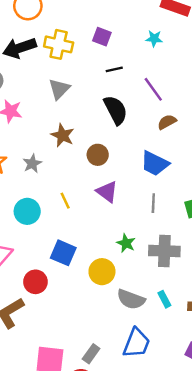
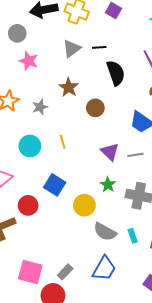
black line: (114, 69) -> (99, 47), moved
purple triangle: (107, 192) -> (110, 152), moved
gray line: (153, 203) -> (135, 155), turned 70

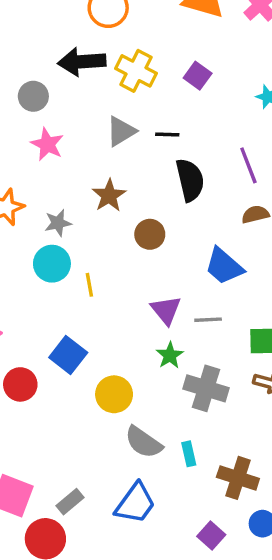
cyan circle: (30, 146) -> (52, 264), moved
green star: (108, 185) -> (170, 355), moved

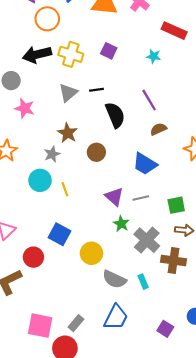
gray star: (58, 223) -> (52, 154), moved
gray cross: (206, 388) -> (147, 240), turned 35
brown cross: (238, 478) -> (174, 261), moved

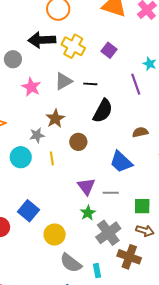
purple line: (149, 100) -> (136, 84), moved
pink star: (25, 108) -> (31, 87), moved
black semicircle: (115, 115) -> (103, 111), turned 40
yellow line: (65, 189) -> (52, 158), moved

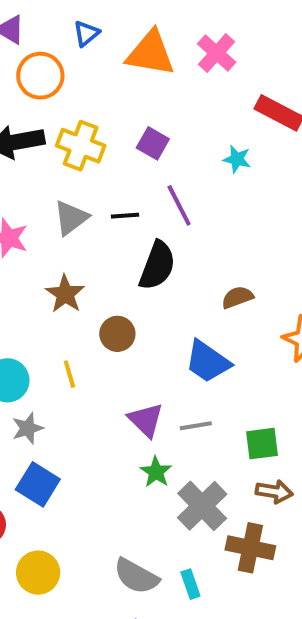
purple line: (136, 84) -> (179, 205), moved
gray star: (37, 135) -> (28, 428), moved
yellow circle: (55, 235) -> (38, 573), moved

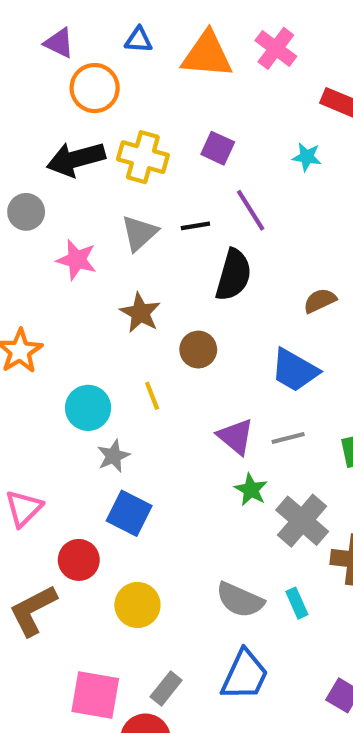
blue triangle: (86, 33) -> (139, 40), turned 48

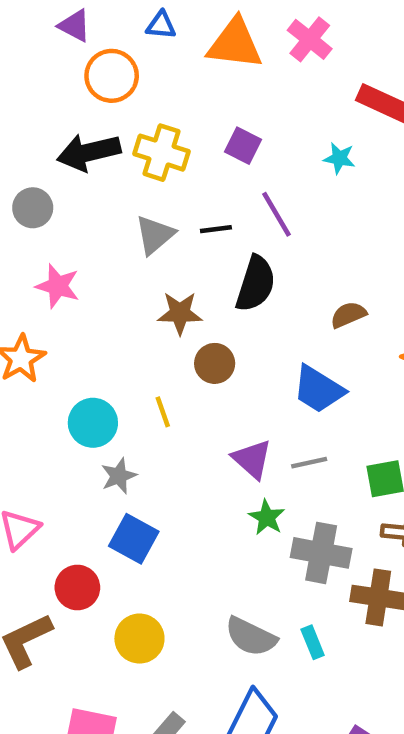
pink star: (77, 260) -> (58, 286), moved
brown star: (140, 313) -> (180, 313), moved, turned -30
gray cross: (302, 521) -> (321, 553), turned -32

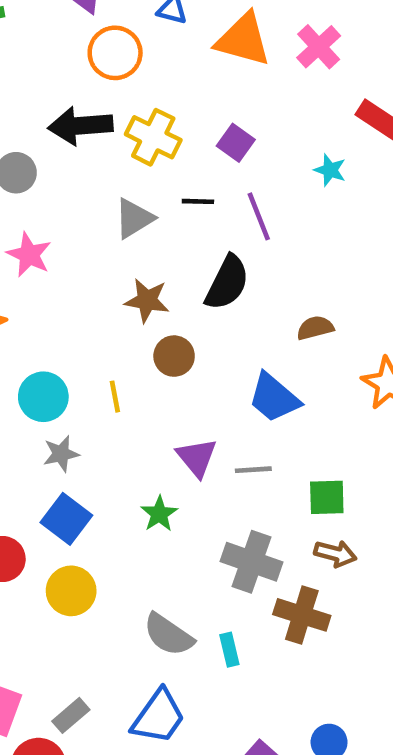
black line: (216, 229) -> (198, 201), moved
green star: (267, 517) -> (159, 514), moved
yellow circle: (139, 639) -> (71, 591), moved

